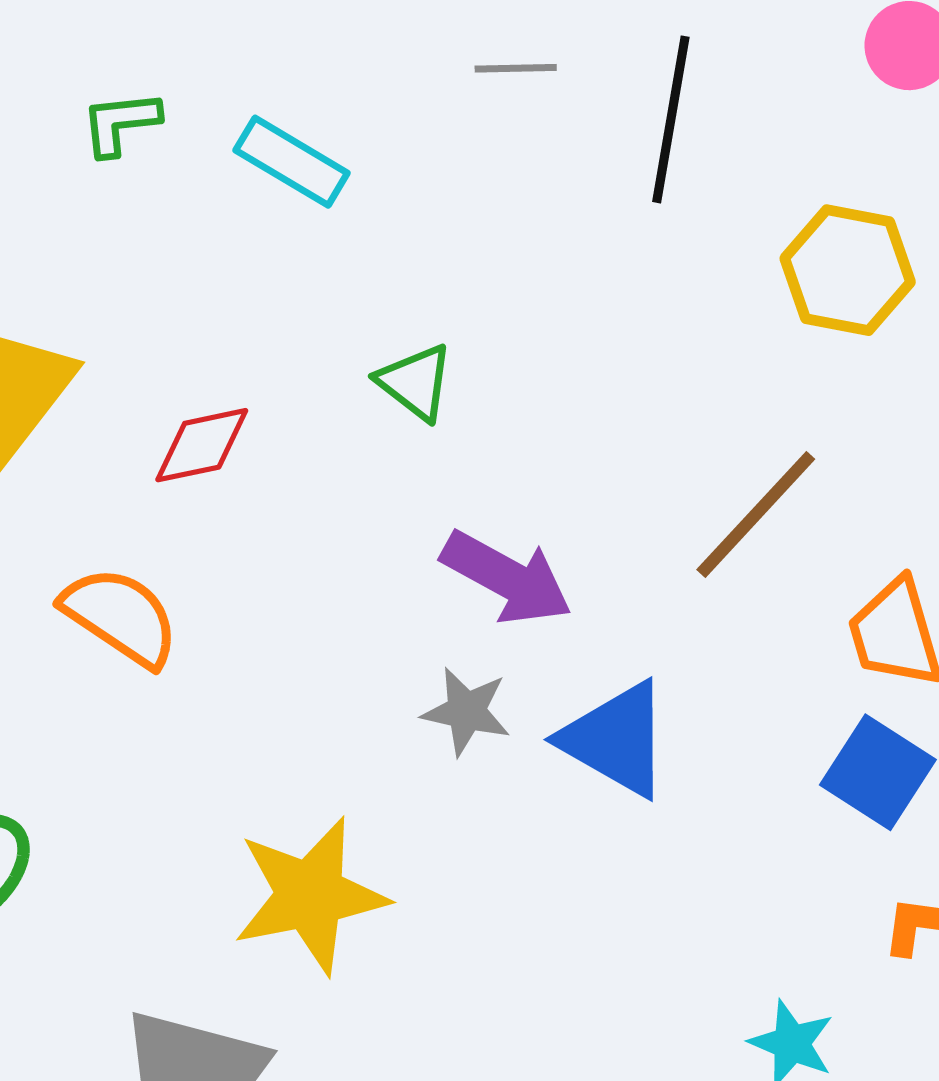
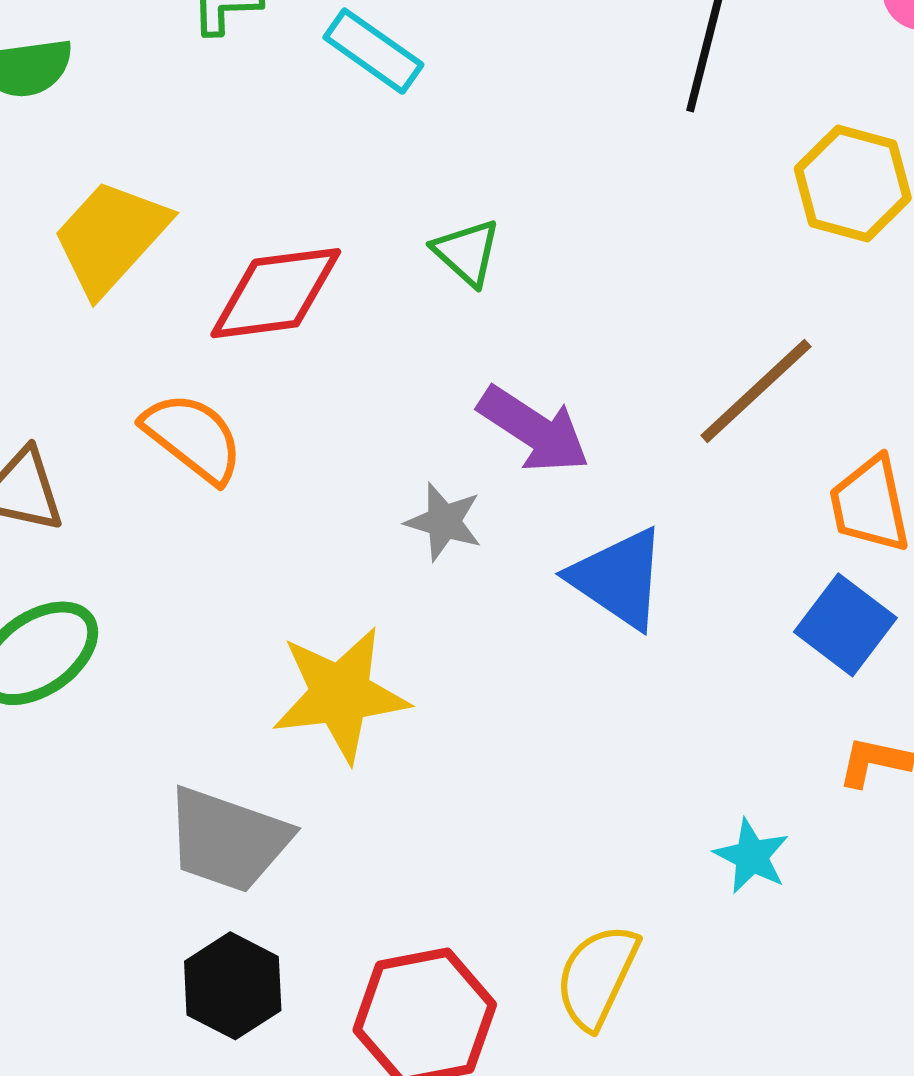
red diamond: (202, 445) -> (276, 293), size x1.5
gray star: (466, 711) -> (444, 522), moved

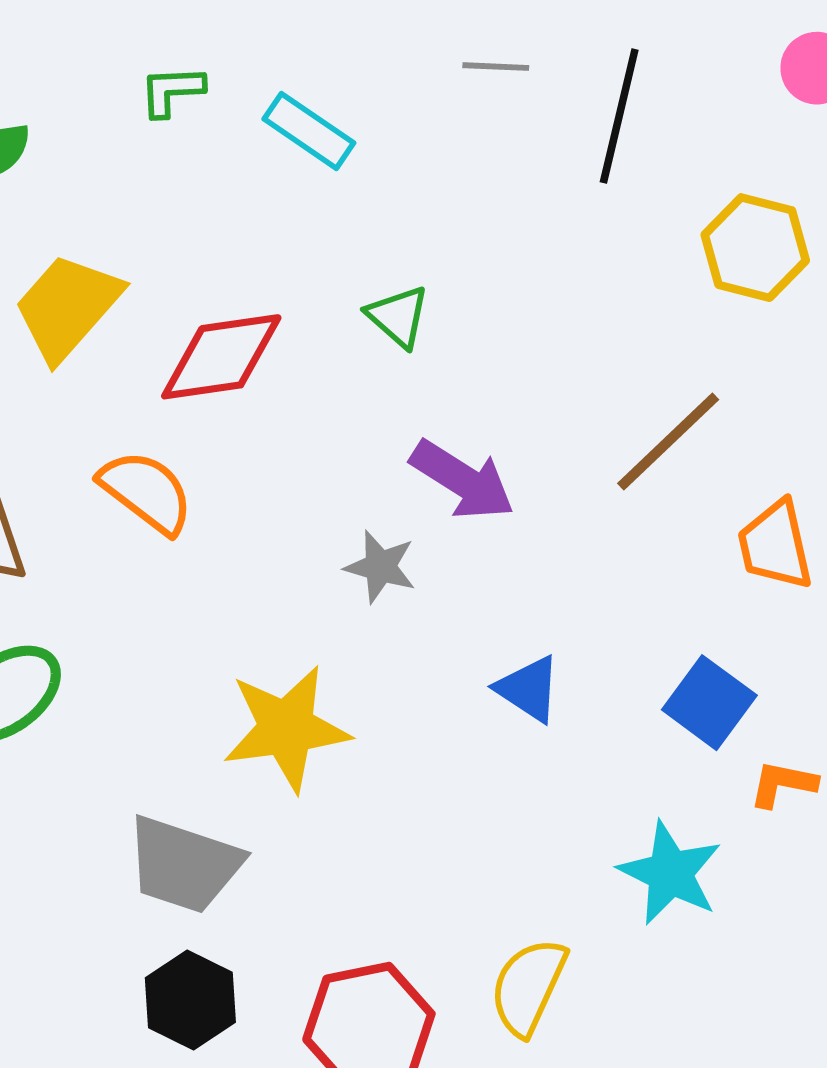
blue triangle: (618, 578) -> (529, 689), moved, size x0.7
blue square: (845, 625) -> (709, 703), moved
cyan star: (752, 856) -> (670, 873), size x1.5

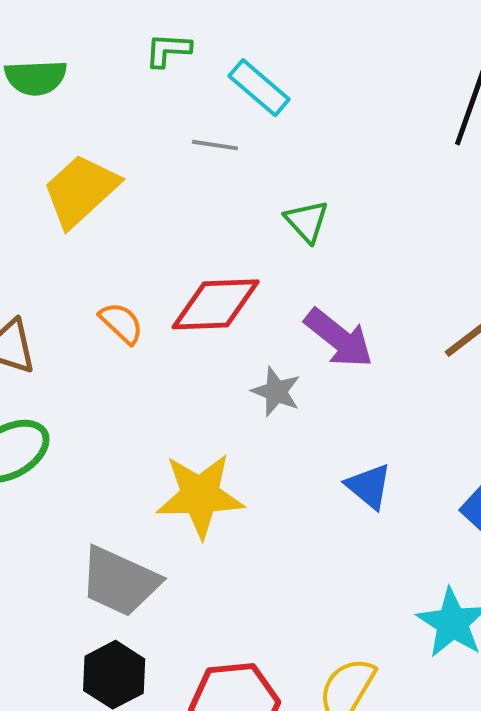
gray line: (496, 67) -> (215, 145), moved
red diamond: (221, 357) -> (216, 304), moved
orange semicircle: (146, 492) -> (121, 323), size x0.7

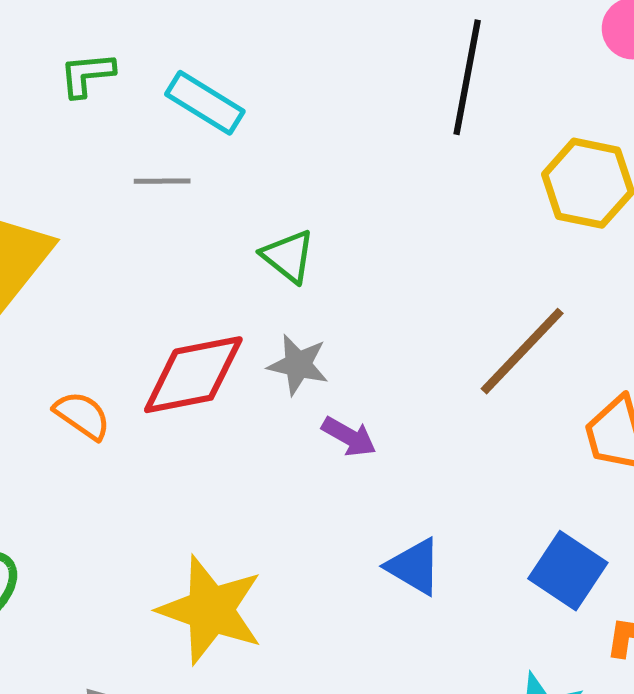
purple arrow: (339, 338) -> (349, 437), moved, size x0.6
gray star: (276, 392) -> (298, 365), moved
yellow star: (200, 495) -> (211, 610), turned 30

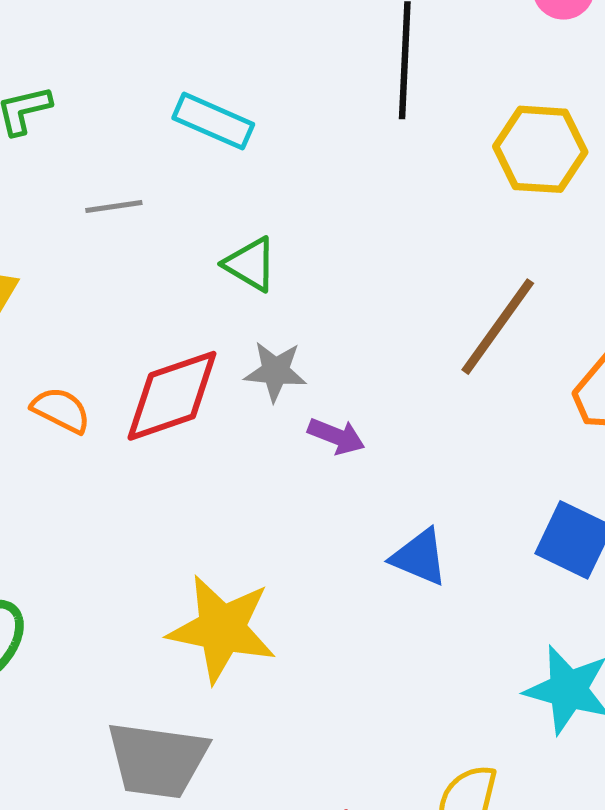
cyan rectangle: (205, 103) -> (213, 121), moved
orange semicircle: (82, 415) -> (61, 410), moved

